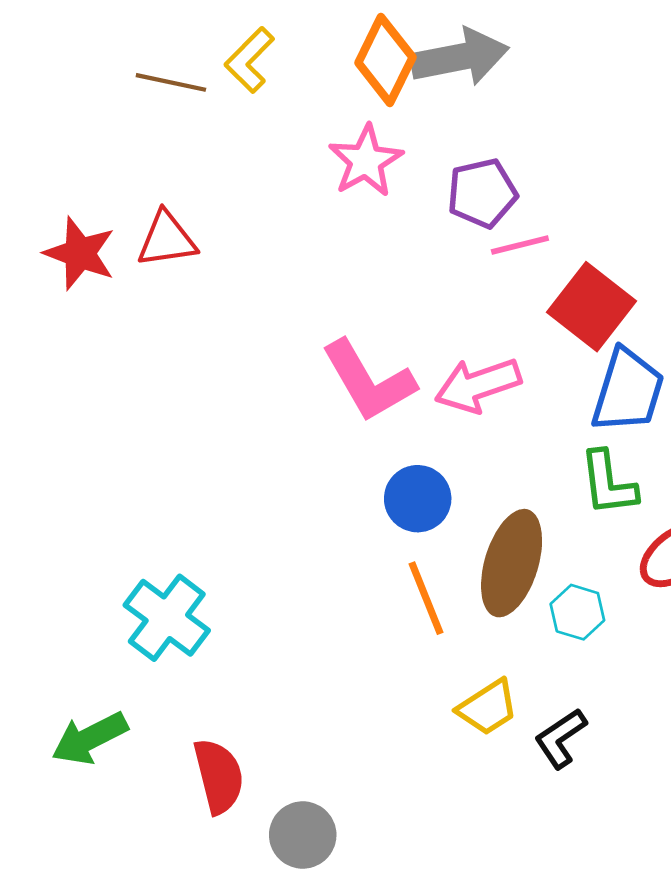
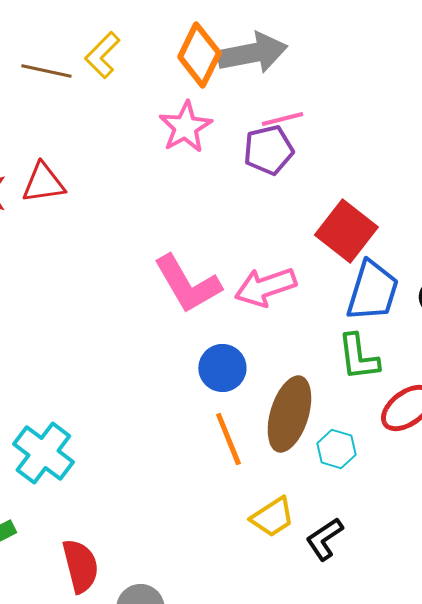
pink line: (520, 245) -> (282, 119), moved

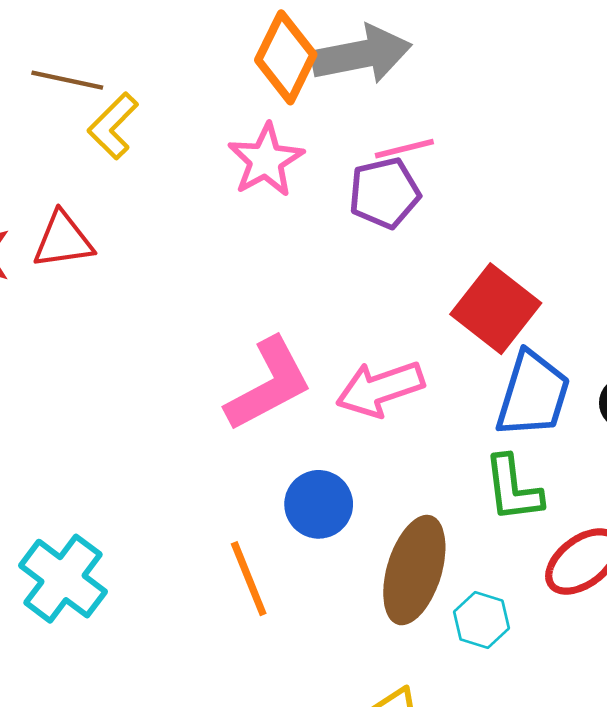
yellow L-shape: (102, 55) -> (113, 126), moved
pink L-shape: (187, 284) -> (269, 384), turned -88
orange line: (228, 439) -> (249, 579), moved
cyan cross: (43, 453) -> (63, 579), moved

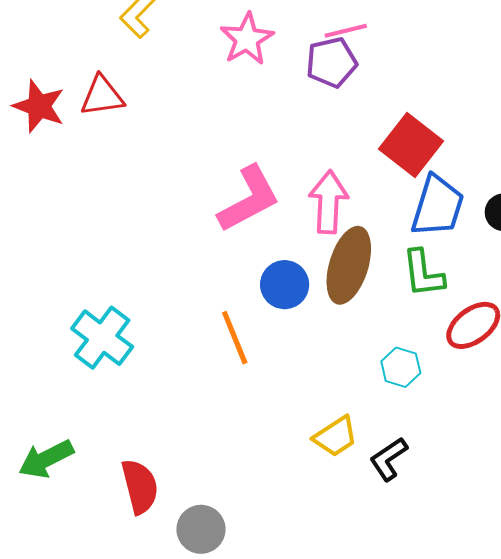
pink arrow: (380, 389) -> (328, 202), turned 112
brown ellipse: (414, 570) -> (349, 265), moved

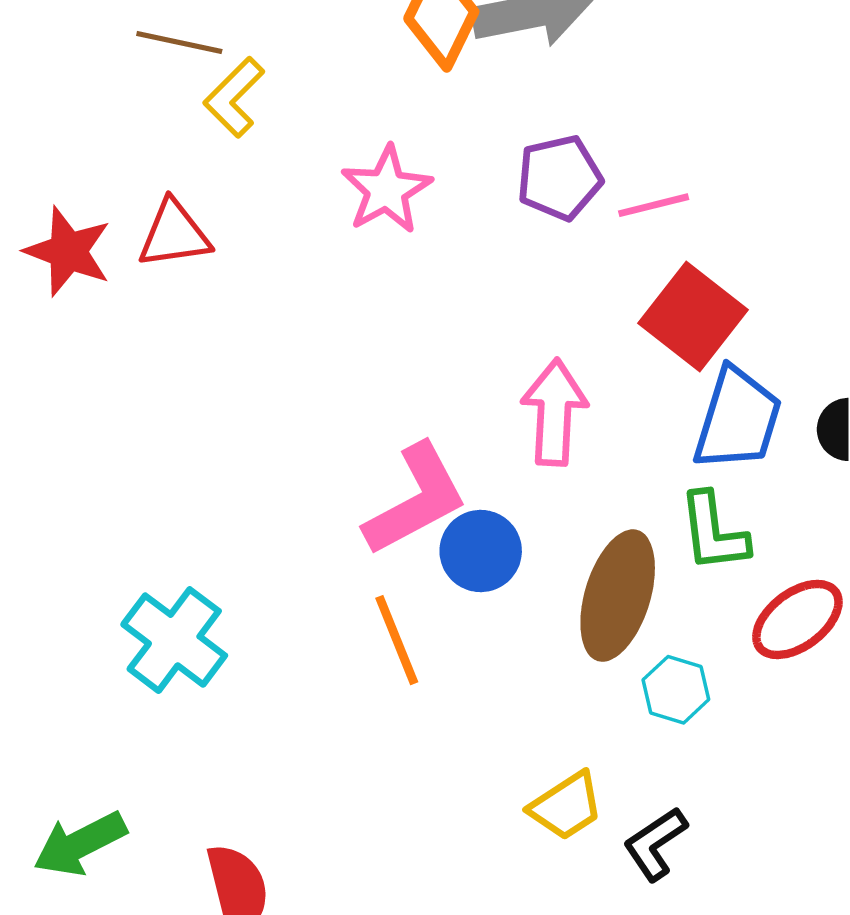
pink line: (346, 31) -> (654, 205), moved
pink star: (247, 39) -> (386, 190), moved
pink L-shape: (249, 199) -> (416, 500), moved
brown ellipse: (349, 265) -> (618, 596), moved

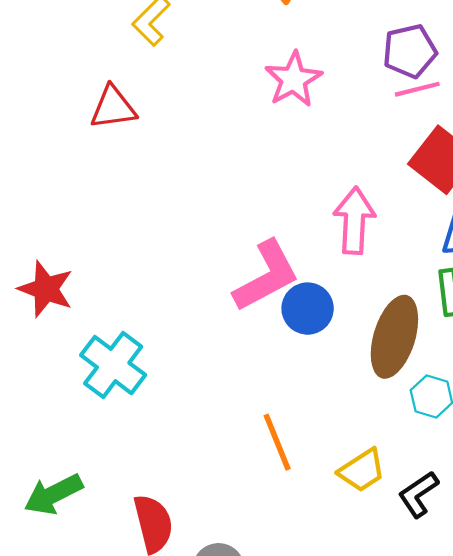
purple pentagon: (559, 178) -> (410, 51), moved
pink star: (386, 190) -> (293, 79), moved
red star: (68, 251) -> (46, 289), moved
orange line: (397, 640) -> (277, 442), moved

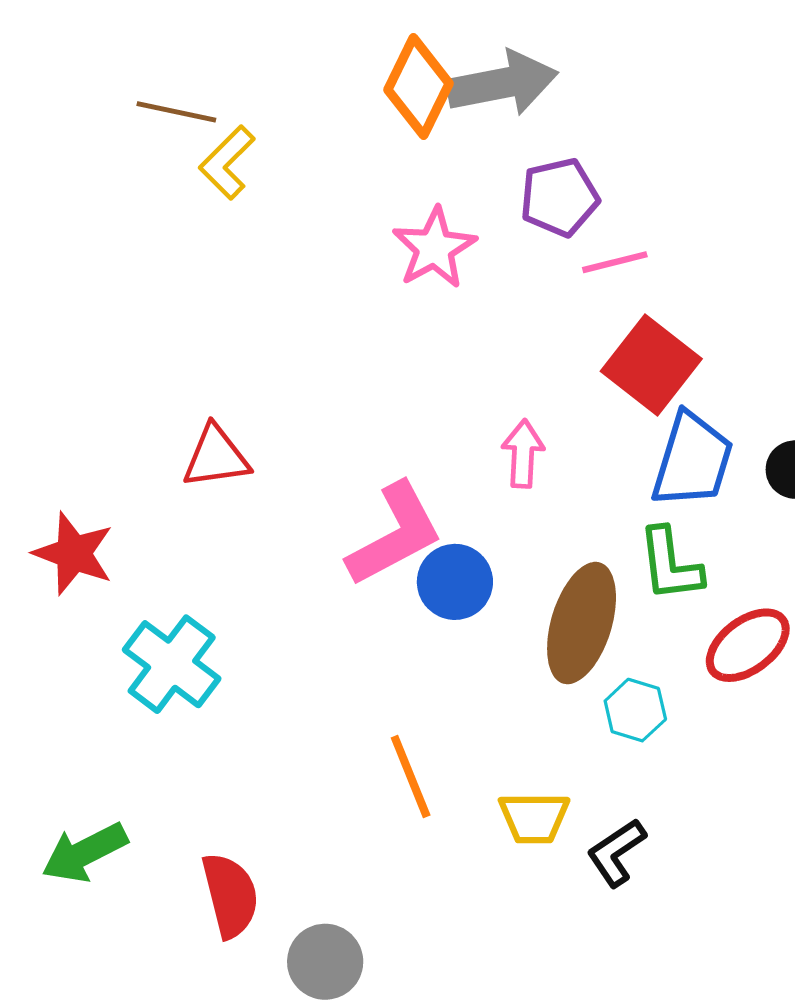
purple pentagon: (410, 51) -> (559, 197), moved
red triangle: (113, 108) -> (216, 457), moved
pink arrow: (354, 221) -> (523, 454), size x0.7
yellow trapezoid: (362, 470) -> (534, 818), turned 33

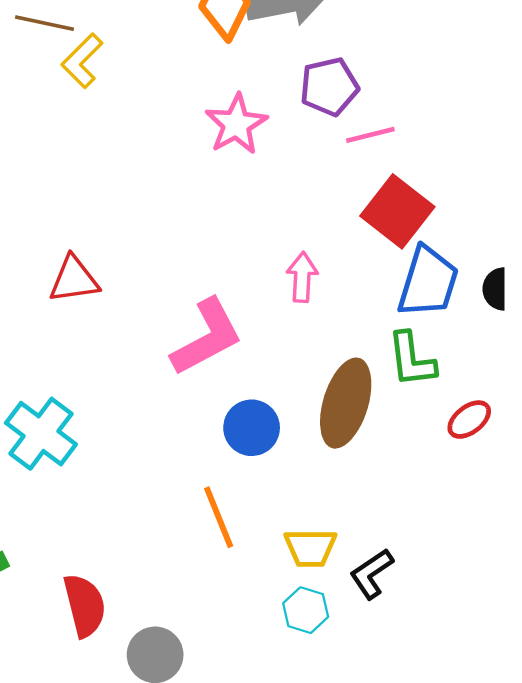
blue circle: (455, 582) -> (252, 428), moved
red ellipse: (748, 645) -> (469, 420), size x0.7
cyan hexagon: (635, 710) -> (306, 610), moved

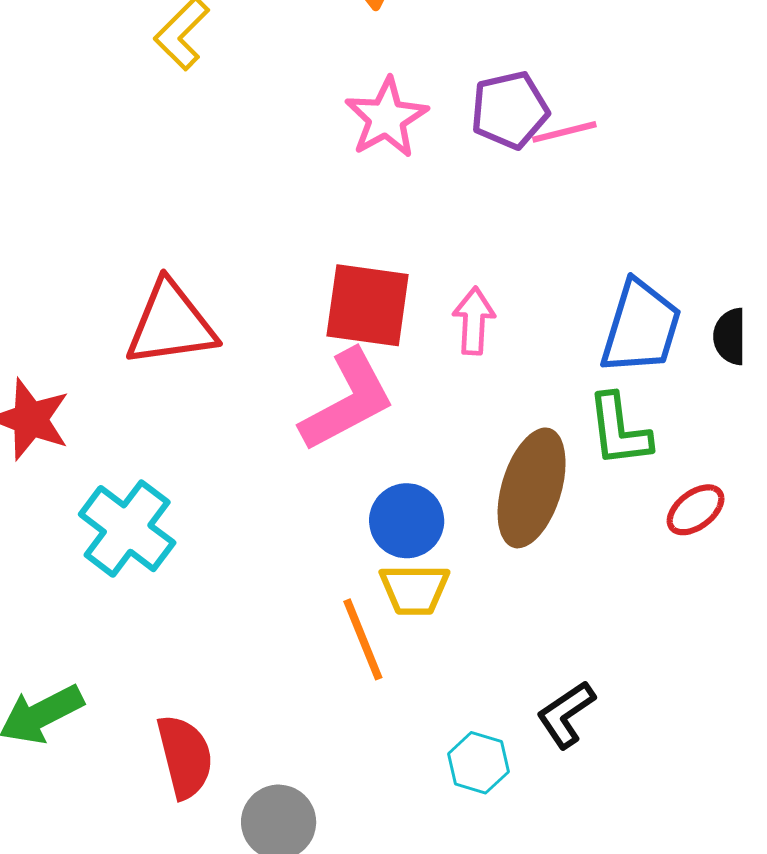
purple pentagon: (329, 87) -> (510, 110), moved
red square: (397, 211) -> (368, 305), moved, turned -30
red triangle: (74, 280) -> (171, 324), size x1.4
yellow trapezoid: (310, 548) -> (414, 589), moved

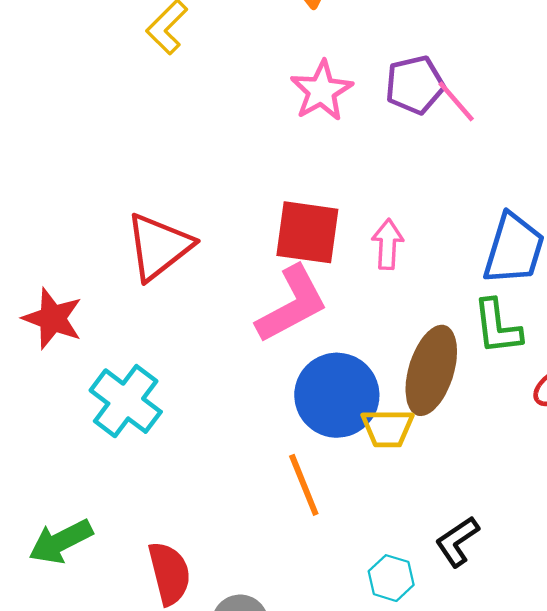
pink line: (564, 132) -> (456, 101), turned 63
red triangle: (171, 324) -> (159, 247), turned -30
blue circle: (407, 521) -> (337, 395), size x1.5
yellow trapezoid: (414, 589) -> (388, 428), moved

